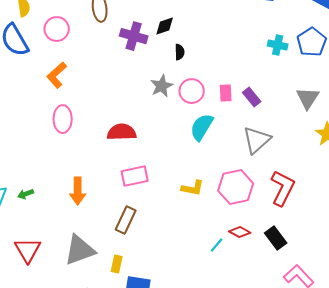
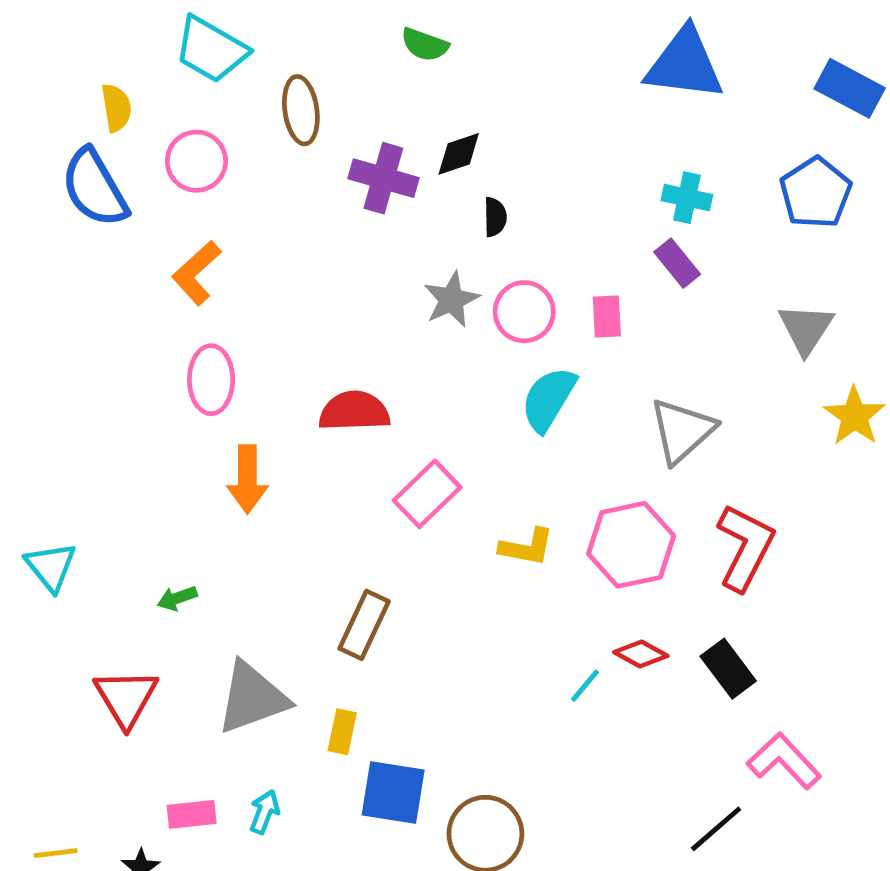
cyan cross: (278, 45) -> (687, 198), moved
purple rectangle: (252, 97) -> (677, 263), moved
pink rectangle: (135, 176) -> (427, 494), moved, turned -32
orange arrow: (78, 191) -> (247, 479), moved
green arrow: (26, 194) -> (177, 598), moved

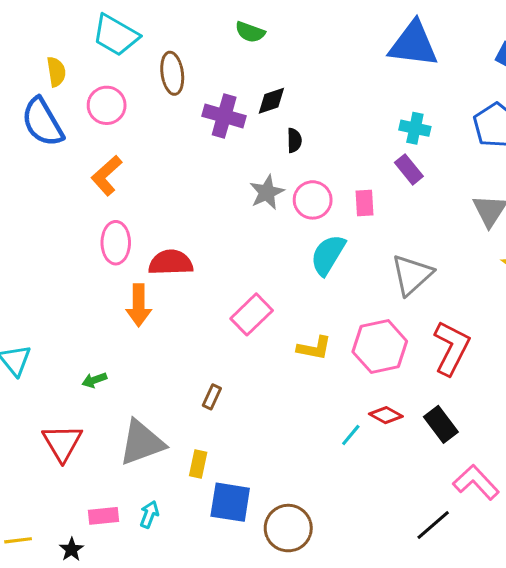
red semicircle: (354, 411) -> (171, 263), moved
brown rectangle: (364, 625) -> (212, 397), size x0.6

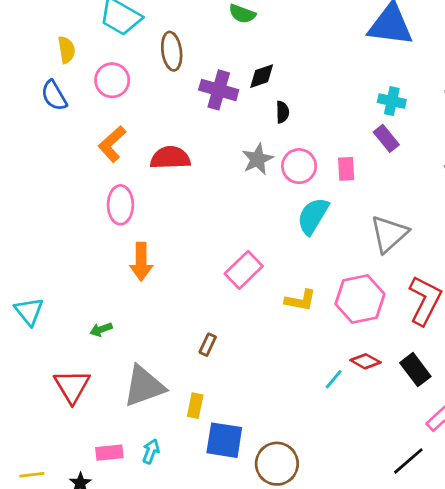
blue semicircle: (42, 122) -> (54, 95), size x0.7
red semicircle: (171, 263) -> (170, 158), moved

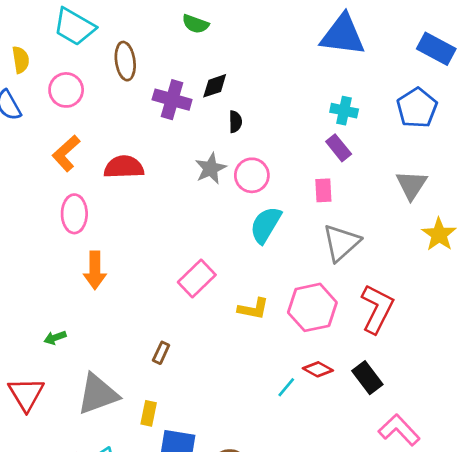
pink rectangle: (346, 169) -> (323, 190), moved

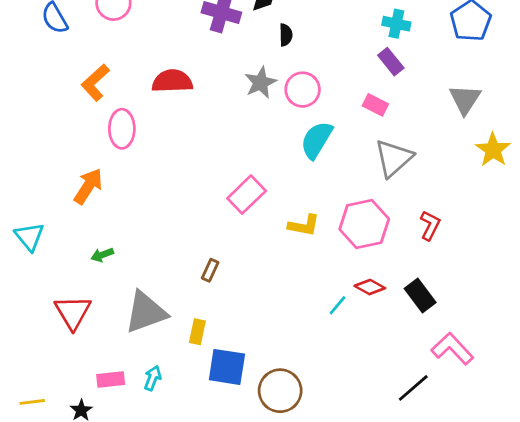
orange L-shape: (66, 153) -> (95, 83), moved
pink rectangle: (323, 190) -> (375, 105), turned -60
orange arrow: (95, 270) -> (88, 186), moved, turned -147
red L-shape: (377, 309) -> (430, 225), size x0.6

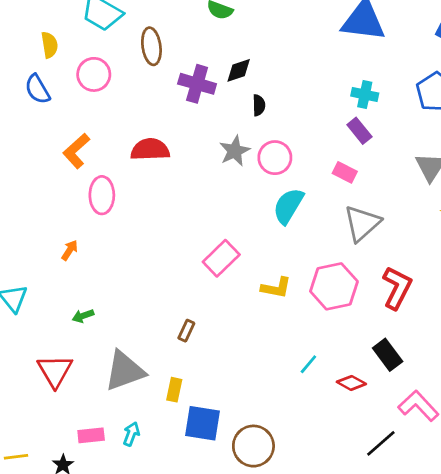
orange arrow: (88, 186) -> (70, 250), size x0.6
red L-shape: (430, 225) -> (397, 288), size x1.5
red diamond: (370, 287) -> (351, 383), moved

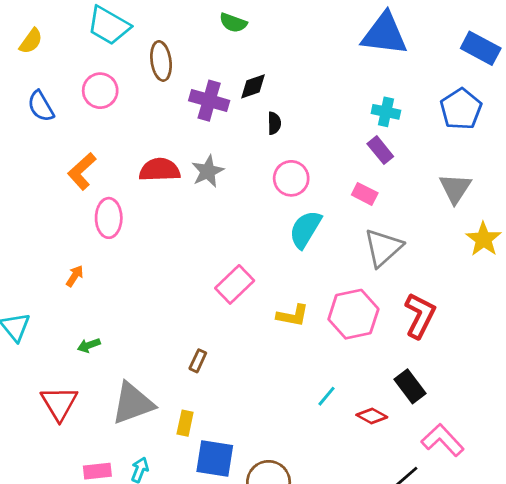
yellow semicircle: (50, 45) -> (31, 41), moved, turned 45
gray star: (235, 151) -> (208, 171), moved

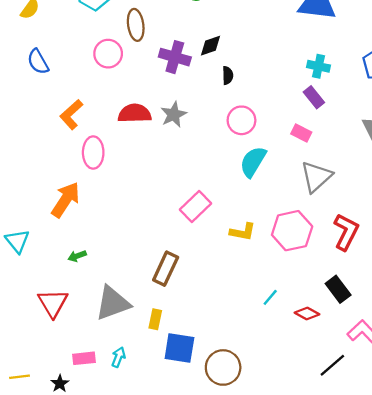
pink circle: (100, 91) -> (108, 54), moved
orange arrow: (75, 276) -> (66, 200), size x2.0
brown rectangle: (198, 361) -> (166, 269), size x1.8

